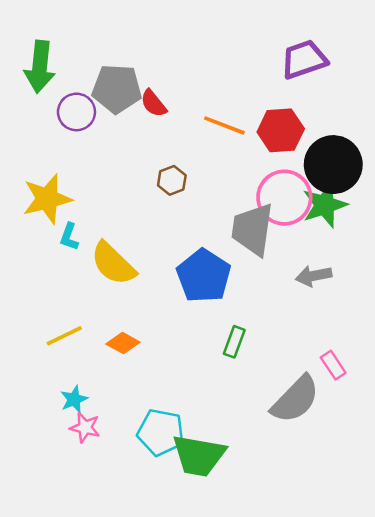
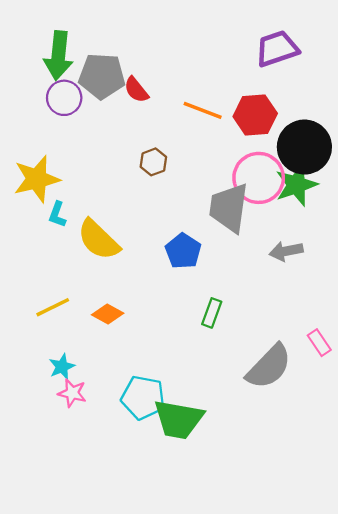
green arrow: (40, 67) -> (58, 56), moved
blue pentagon: (204, 276) -> (183, 251), size x0.7
pink rectangle: (333, 365) -> (319, 343), moved

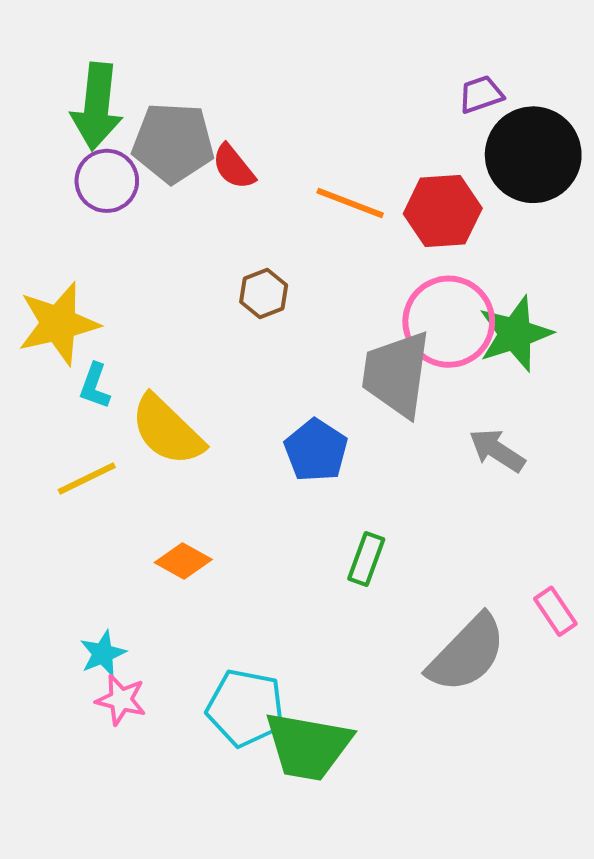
purple trapezoid: (277, 49) -> (481, 94), size x0.6
black circle: (304, 147) -> (533, 155), moved
gray arrow: (286, 251) -> (497, 450), turned 44
yellow line: (53, 307) -> (87, 479), moved

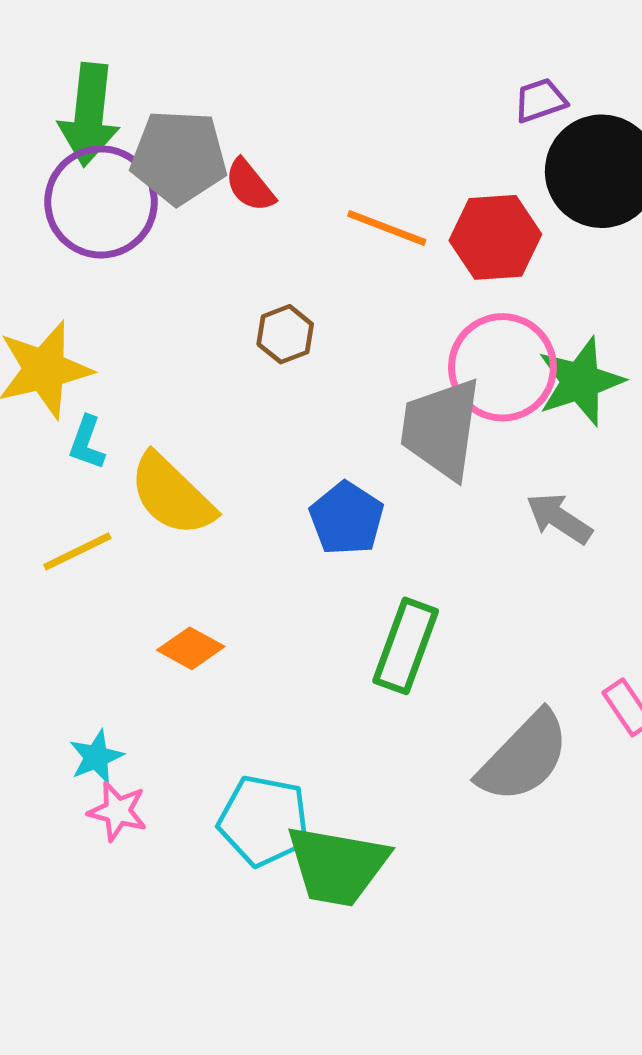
purple circle: (107, 181) -> (101, 202), size x1.5
green rectangle: (366, 559) -> (406, 646), size x1.5

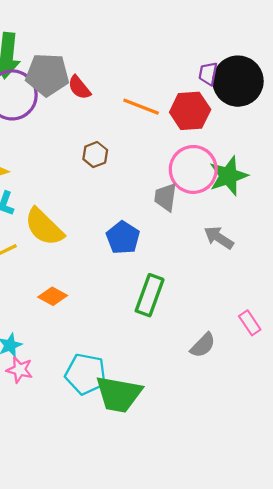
purple trapezoid: (540, 100) -> (208, 74), moved, turned -60
gray trapezoid: (441, 429) -> (166, 197), size x0.6
gray semicircle: (524, 757) -> (203, 345), size x0.6

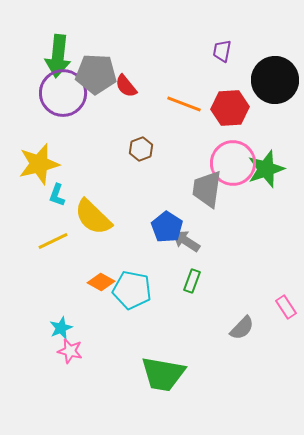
purple trapezoid: (208, 74) -> (222, 51), moved
gray trapezoid: (166, 197) -> (207, 189), size x1.4
gray arrow: (219, 238) -> (186, 241), moved
green rectangle: (150, 295) -> (192, 281), size x0.6
cyan pentagon: (86, 374) -> (132, 290), moved

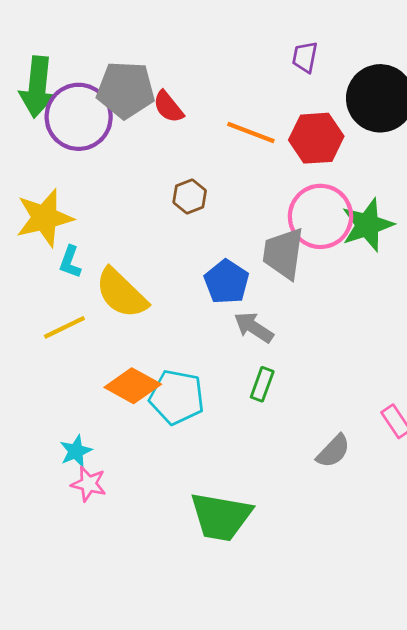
green arrow: (58, 56) -> (37, 87), moved
blue pentagon: (167, 227) -> (227, 282), moved
orange diamond: (101, 282) -> (133, 386), size x1.4

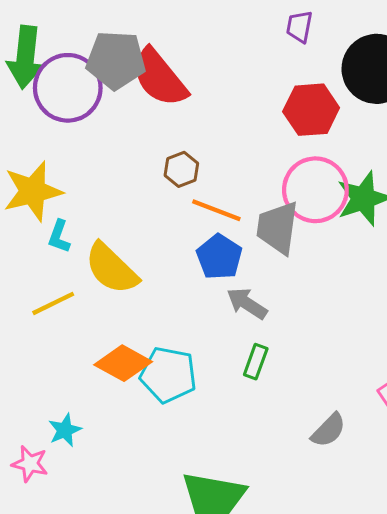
red semicircle: (168, 107) -> (160, 78), size x1.8
orange line: (251, 132) -> (216, 210), moved
pink star: (89, 484) -> (30, 464), moved

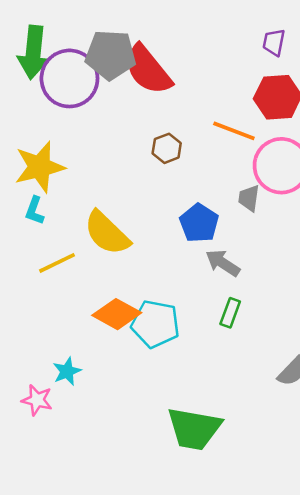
purple trapezoid: (299, 27) -> (274, 42), moved
orange line: (216, 210) -> (234, 131), moved
gray trapezoid: (278, 228) -> (249, 198), size x0.6
cyan L-shape: (59, 236) -> (35, 211), moved

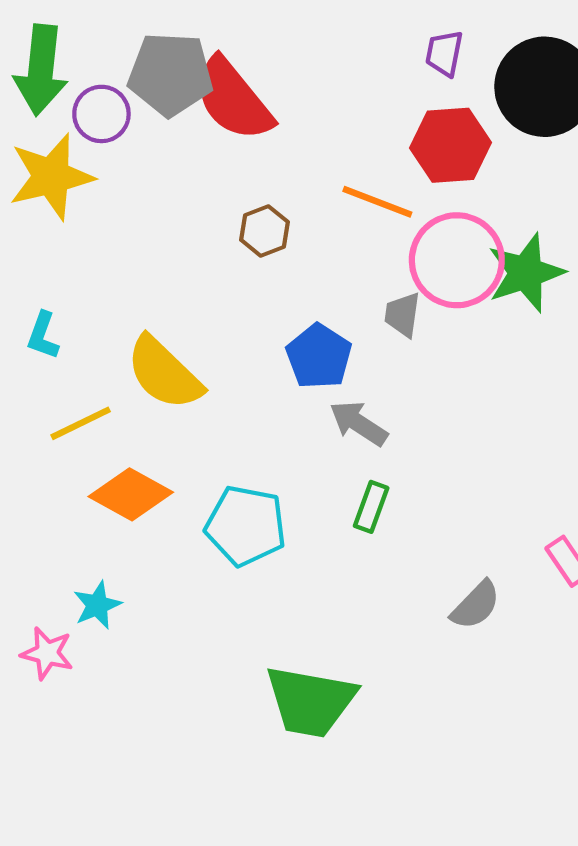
purple circle: (69, 78) -> (101, 114), size x0.6
yellow star: (40, 167) -> (51, 177), moved
orange diamond: (117, 314) -> (131, 494), moved

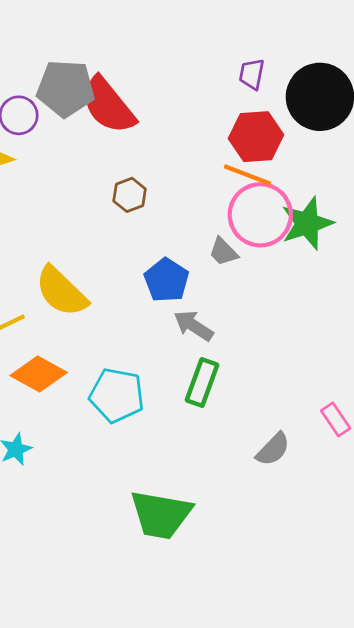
orange line: (377, 202) -> (247, 175), moved
gray trapezoid: (402, 315) -> (223, 252), turned -52
green rectangle: (371, 507) -> (202, 382), size x1.4

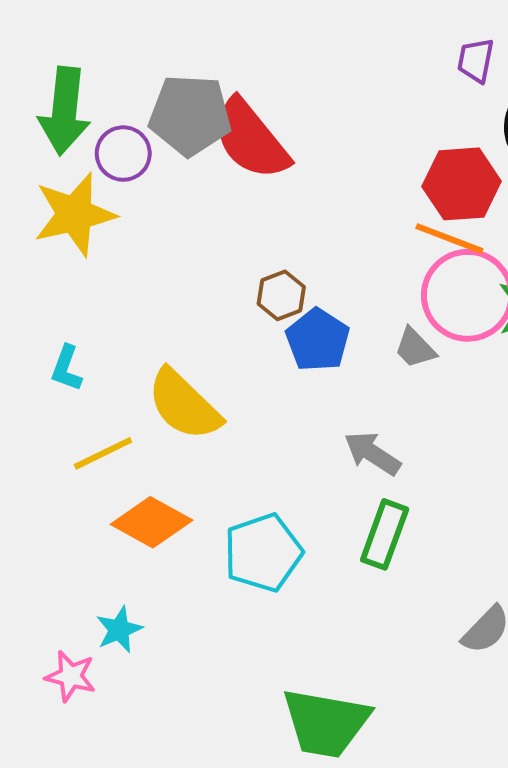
purple trapezoid: (252, 74) -> (476, 60), moved
brown hexagon: (130, 195) -> (281, 295), moved
blue pentagon: (166, 280) -> (318, 340), moved
cyan pentagon: (117, 395) -> (263, 553), turned -30

